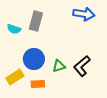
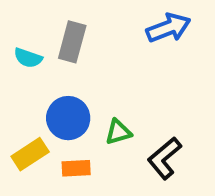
blue arrow: (84, 14) -> (168, 28), turned -30
black L-shape: (82, 66) -> (164, 158), moved

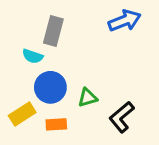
cyan semicircle: (28, 58) -> (33, 56), moved

